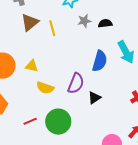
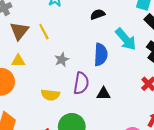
gray star: (84, 21) -> (62, 60), moved
yellow triangle: (32, 66) -> (18, 61), moved
black triangle: (94, 98) -> (104, 94), turned 48

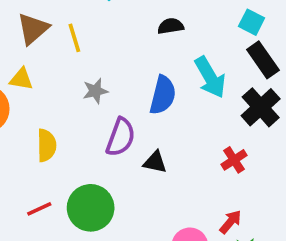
yellow semicircle: (50, 95) -> (47, 145), moved, turned -108

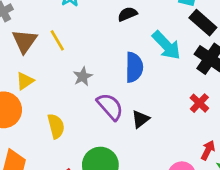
yellow triangle: (21, 79) -> (25, 81), turned -30
purple semicircle: (121, 137) -> (110, 107), turned -48
black triangle: (155, 162) -> (140, 119), turned -36

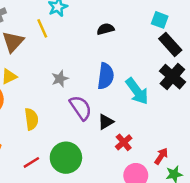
yellow line: (57, 40) -> (42, 28), moved
cyan arrow: (166, 45) -> (137, 91), moved
red cross: (199, 103) -> (124, 142), moved

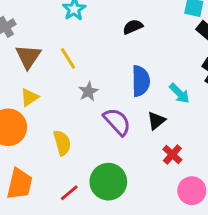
yellow line: (42, 28) -> (68, 58), moved
cyan arrow: (137, 91) -> (179, 93), size x0.7
black triangle: (106, 122) -> (156, 121), moved

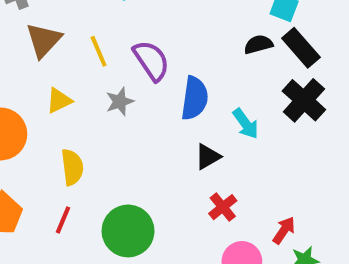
black semicircle: (133, 27) -> (258, 44), moved
yellow triangle: (29, 97) -> (59, 101), moved
purple semicircle: (117, 122) -> (151, 60), moved
red line: (69, 193) -> (63, 220), moved, turned -36

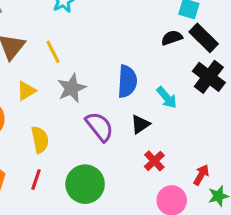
purple semicircle: (151, 60) -> (99, 127), moved
gray star: (120, 102) -> (72, 88), size x1.4

